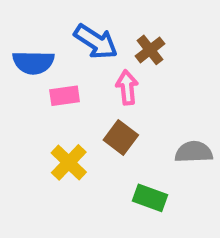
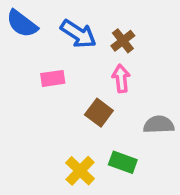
blue semicircle: (33, 62) -> (22, 24), moved, turned 36
pink arrow: (127, 87) -> (121, 78), moved
yellow cross: (69, 162) -> (80, 171), moved

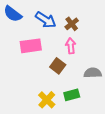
pink rectangle: (53, 78) -> (31, 46), size x1.5
green rectangle: (123, 162) -> (72, 95), turned -35

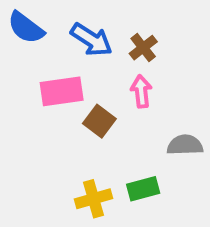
brown square: (58, 66) -> (99, 121), moved
yellow cross: (47, 100) -> (93, 199), turned 30

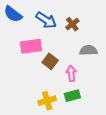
pink arrow: (141, 91) -> (71, 73), moved
gray semicircle: (185, 145) -> (88, 50), moved

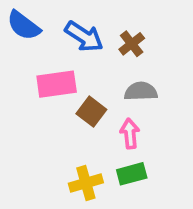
gray semicircle: (88, 50) -> (141, 91), moved

